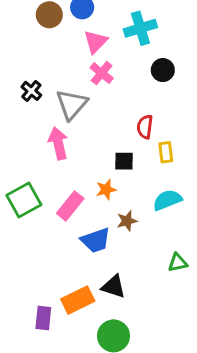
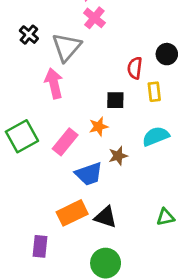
black circle: (163, 70) -> (167, 54), moved
green triangle: (178, 263) -> (165, 217), moved
orange rectangle: (78, 300) -> (72, 213), moved

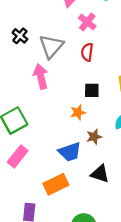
pink cross: (94, 18) -> (87, 22), moved
red semicircle: (135, 68) -> (87, 52), moved
pink rectangle: (65, 142) -> (18, 156), moved
black triangle: (106, 217) -> (100, 174), moved

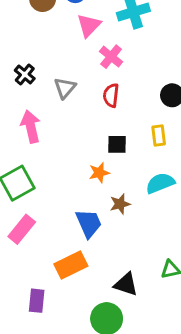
gray triangle: (51, 46) -> (65, 88), size x0.7
pink arrow: (41, 76) -> (31, 127), moved
blue trapezoid: (70, 152) -> (89, 223), turned -95
black triangle: (100, 174) -> (126, 284), moved

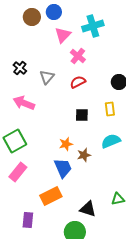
red semicircle: (111, 95) -> (78, 82), turned 56
pink arrow: (31, 127) -> (24, 103), turned -55
orange star: (99, 173) -> (66, 144), moved

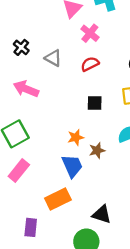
gray triangle: (47, 77) -> (53, 58), turned -42

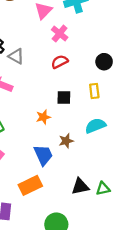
gray triangle: (53, 58) -> (16, 56), moved
orange star: (76, 137) -> (43, 117), moved
black triangle: (102, 214) -> (80, 186), moved, turned -30

